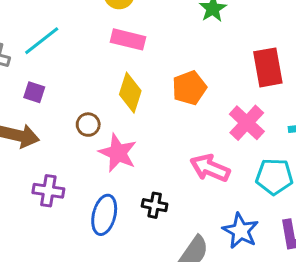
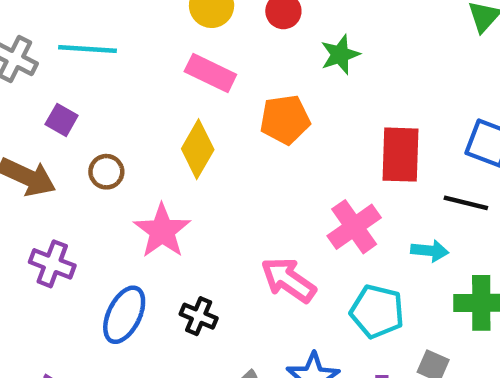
cyan line: (42, 41) -> (88, 49), turned 30
orange pentagon: (189, 88) -> (285, 120), moved
brown circle: (88, 125) -> (106, 172), moved

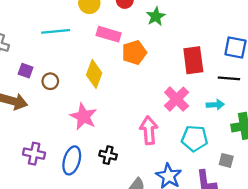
cyan line: (88, 49) -> (56, 31), moved
pink rectangle: (210, 73) -> (109, 34), moved
brown circle: (106, 172) -> (50, 81), moved
purple cross: (52, 264) -> (34, 154), moved
pink arrow: (288, 280) -> (149, 130), turned 60

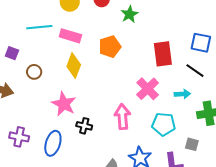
pink rectangle: (109, 34) -> (70, 36), moved
purple square: (26, 71) -> (12, 53), moved
black line: (229, 78) -> (195, 71), turned 30
black cross: (108, 155) -> (84, 126), moved

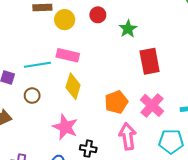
cyan line: (39, 27) -> (37, 65), moved
orange pentagon: (110, 47) -> (116, 102), moved
red rectangle: (163, 54) -> (150, 61), moved

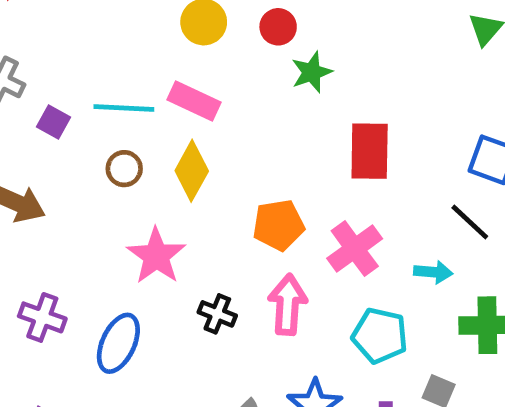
green star: (128, 29) -> (312, 72), moved
brown circle: (32, 96) -> (124, 169), moved
black cross: (88, 149) -> (217, 314), moved

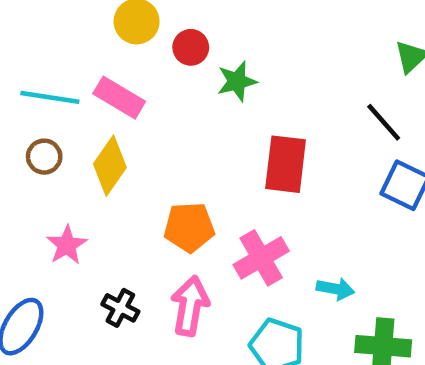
red circle: (278, 27) -> (191, 47), moved
black line: (470, 222) -> (384, 122), moved
pink star: (156, 256) -> (67, 245), size x0.7

